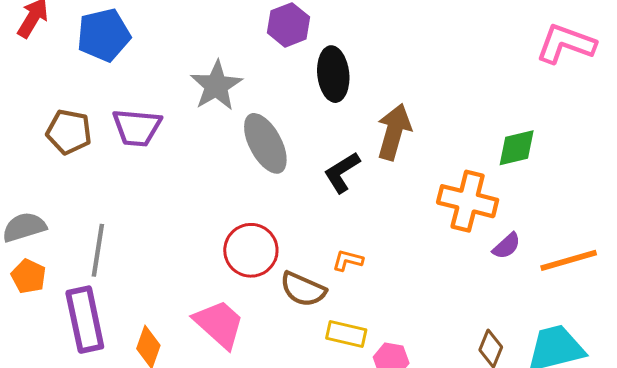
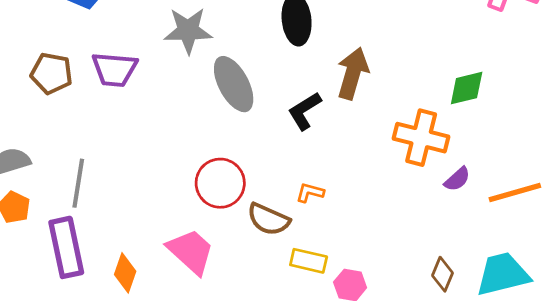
gray star: (216, 86) -> (188, 31), turned 30

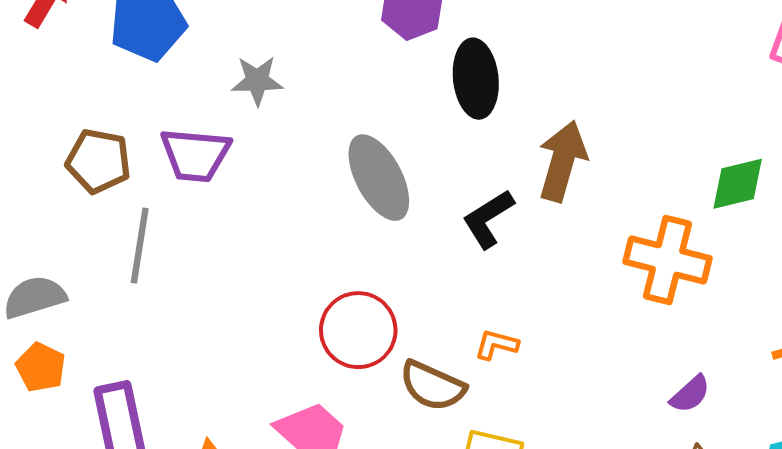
gray star: (188, 31) -> (257, 81), moved, size x0.7
purple semicircle: (457, 179) -> (690, 394), moved
gray line: (78, 183) -> (140, 246), moved

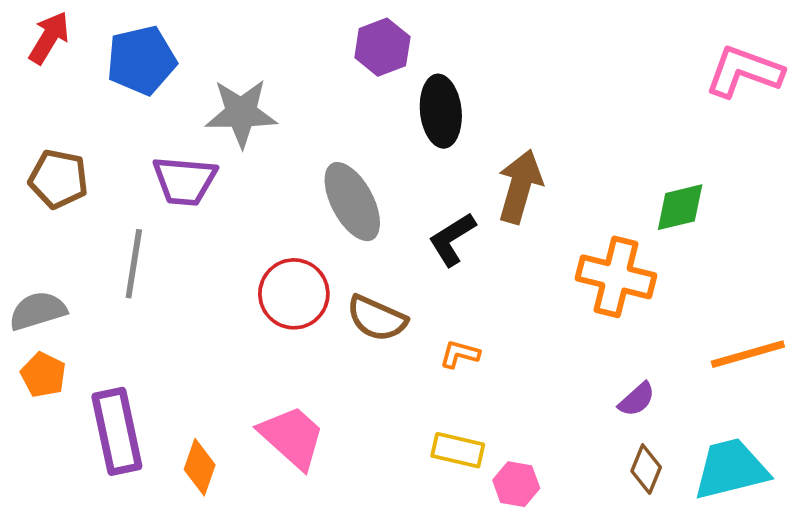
gray star: (257, 81) -> (241, 113), size x1.5
brown pentagon: (98, 161) -> (58, 179), moved
red circle: (358, 330) -> (294, 294), moved
brown semicircle: (432, 386) -> (377, 318), moved

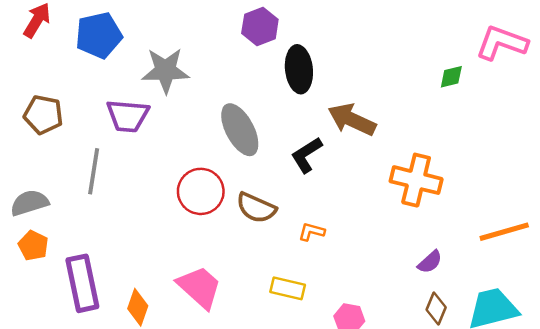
brown arrow: (520, 186) -> (352, 120), turned -81
green diamond: (680, 207) -> (451, 77), moved, size x0.7
yellow rectangle: (458, 450) -> (288, 288), moved

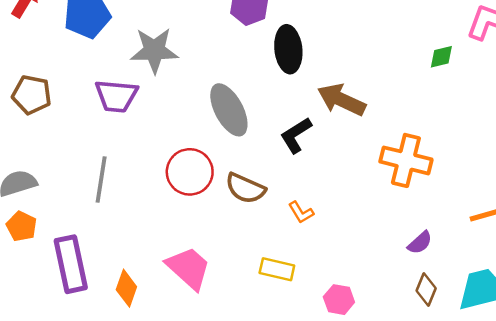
gray line: (94, 171) -> (101, 179), moved
orange L-shape: (312, 232) -> (301, 212), turned -136

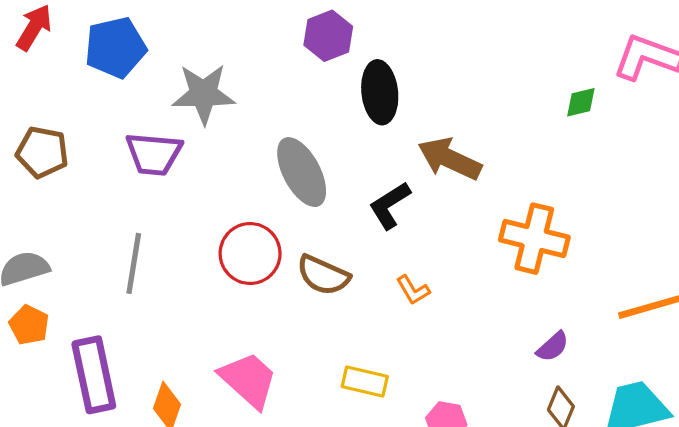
orange L-shape: (301, 212) -> (413, 290), moved

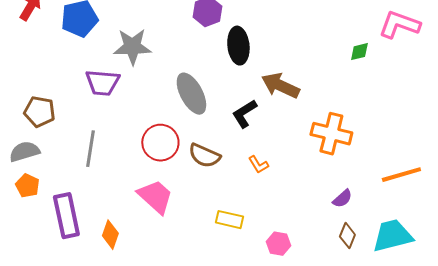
brown pentagon: (42, 152) -> (39, 112), moved
pink trapezoid: (248, 380) -> (155, 197), moved

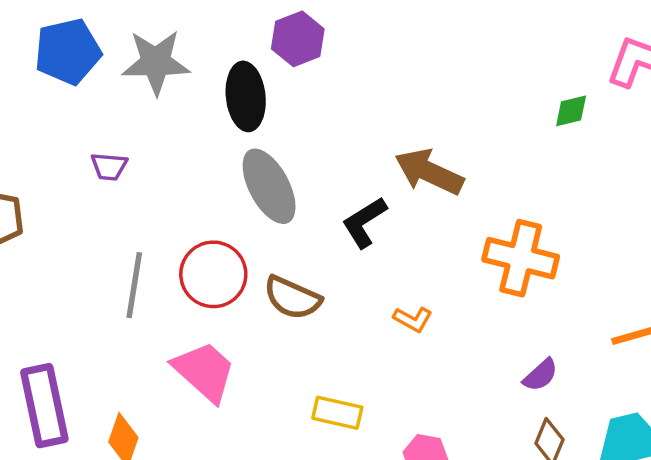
black ellipse: (238, 46) -> (246, 96), moved
gray star: (132, 47) -> (156, 62), moved
purple trapezoid: (102, 83) -> (109, 167), size x0.6
gray line: (90, 149) -> (134, 285), moved
orange L-shape: (258, 165) -> (413, 319), moved, turned -30

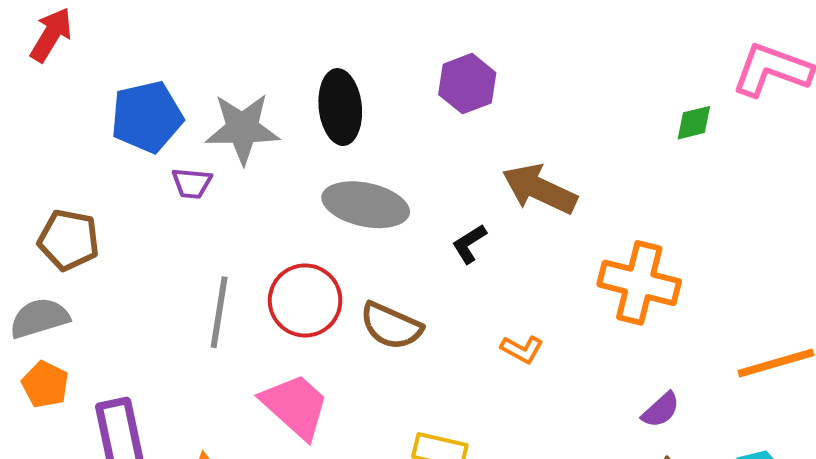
purple hexagon: (298, 39) -> (467, 84), moved
blue pentagon: (68, 51) -> (147, 117), moved
gray star: (156, 62) -> (243, 129), moved
gray ellipse: (269, 186) -> (366, 205), turned -50
black L-shape: (364, 222) -> (469, 244), size x0.7

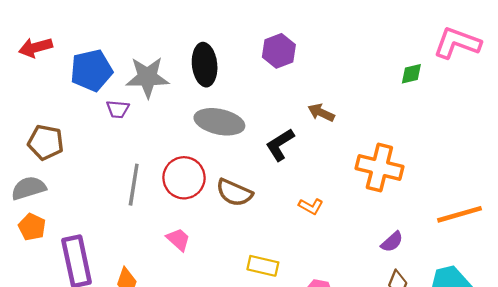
red arrow: (51, 35) -> (35, 47), moved, turned -136
brown arrow: (540, 189) -> (321, 113), size x0.6
black L-shape: (469, 244) -> (280, 145), size x1.4
pink trapezoid: (295, 406) -> (178, 239), size x0.6

